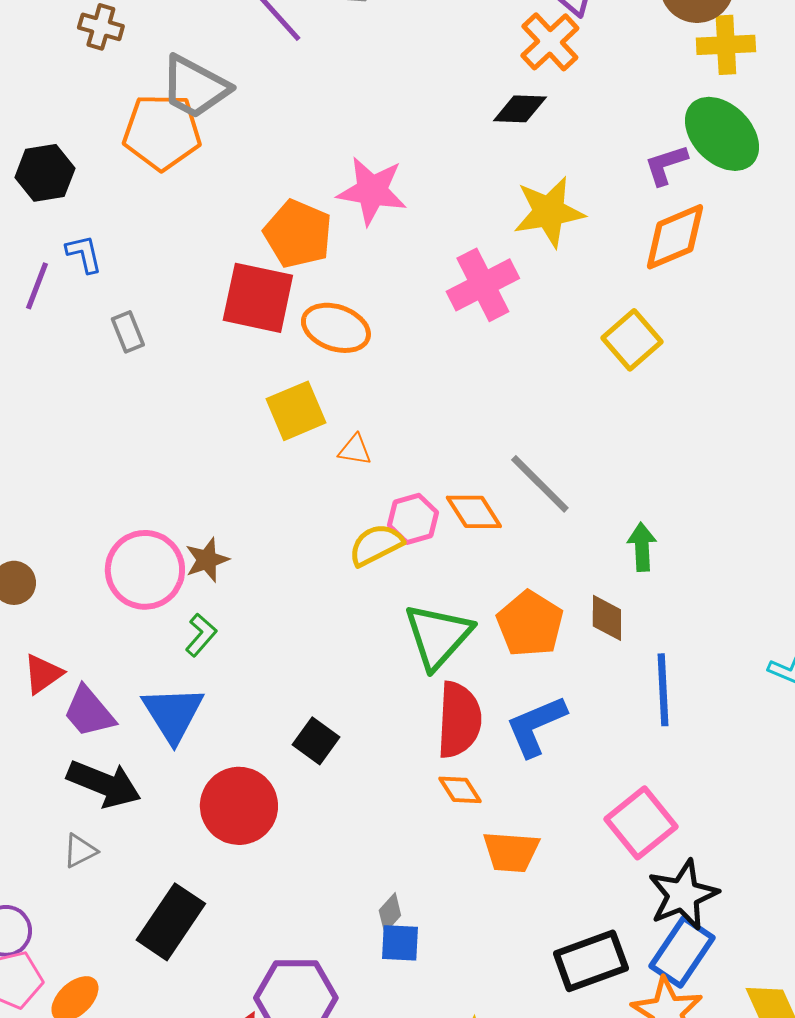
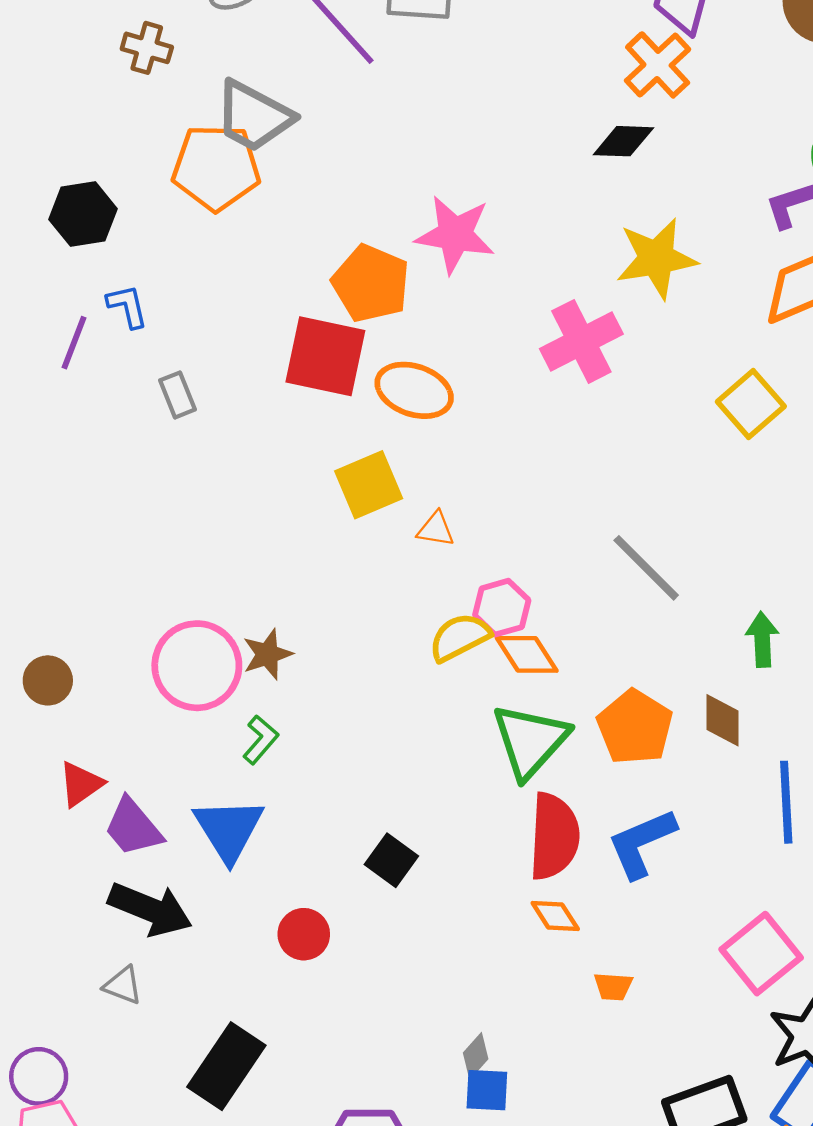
orange diamond: (474, 512) -> (527, 654), moved
red circle: (239, 806) -> (304, 934), size x0.6
gray triangle: (80, 851) -> (123, 985), turned 48
orange trapezoid: (511, 852) -> (613, 987), size x0.6

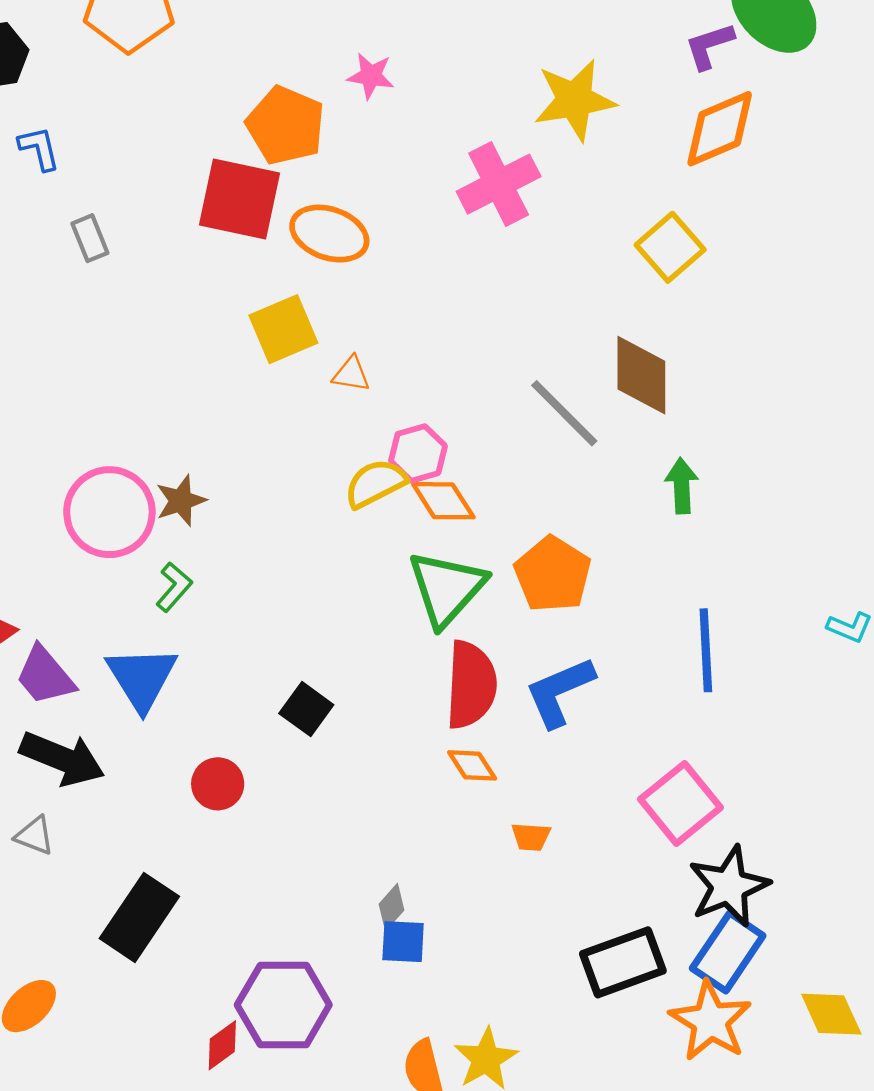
pink star: (455, 235) -> (371, 76), size x0.6
brown diamond: (722, 720) -> (641, 375), moved, size x1.5

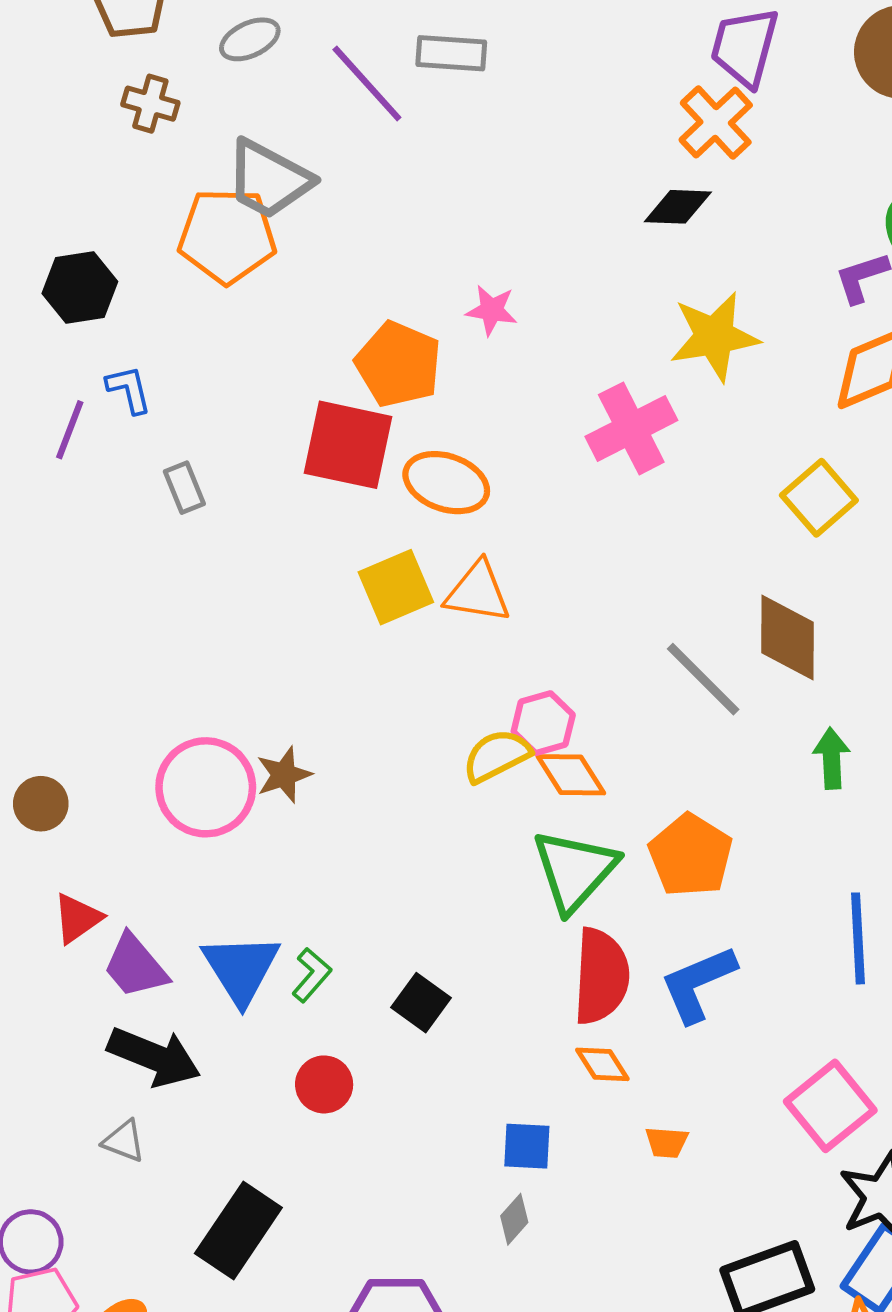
orange triangle: (351, 374) -> (478, 592), moved, size x1.6
green L-shape: (174, 587) -> (312, 975), moved
blue square: (403, 942) -> (527, 1146), moved

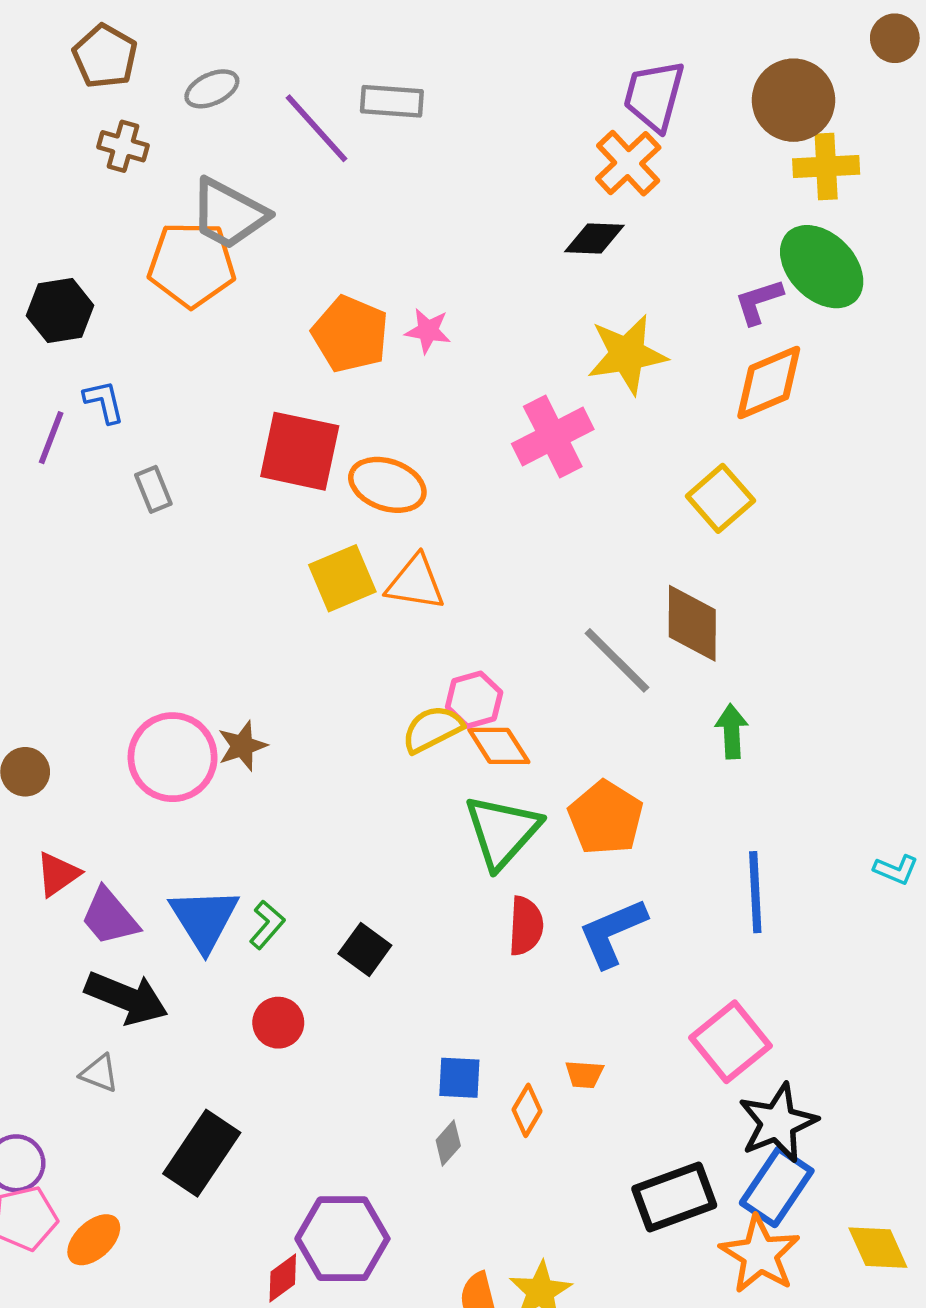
orange pentagon: (398, 364) -> (350, 334), moved
red semicircle: (601, 976) -> (526, 926), size x0.7
orange diamond: (602, 1064) -> (527, 1110), moved, turned 63

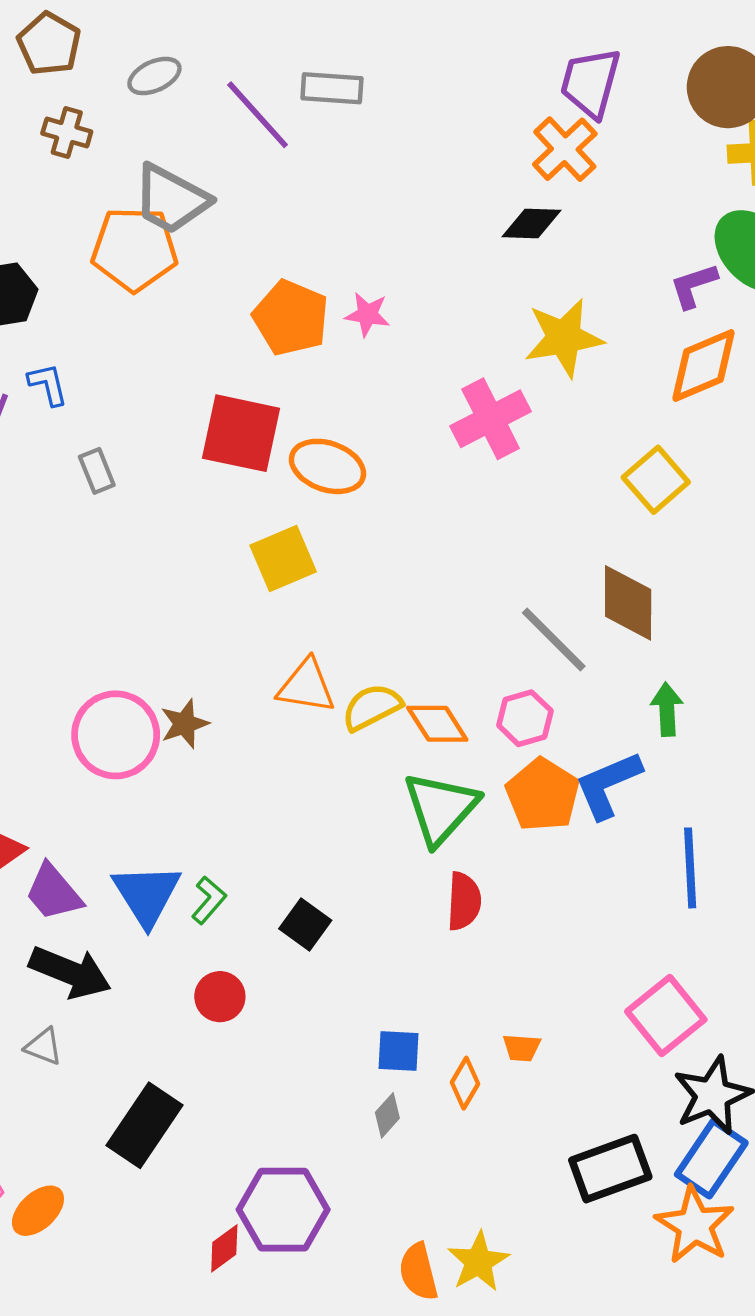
orange triangle: (416, 583) -> (306, 686), moved
pink hexagon: (474, 700) -> (525, 718), moved
blue L-shape: (612, 933) -> (608, 785), moved

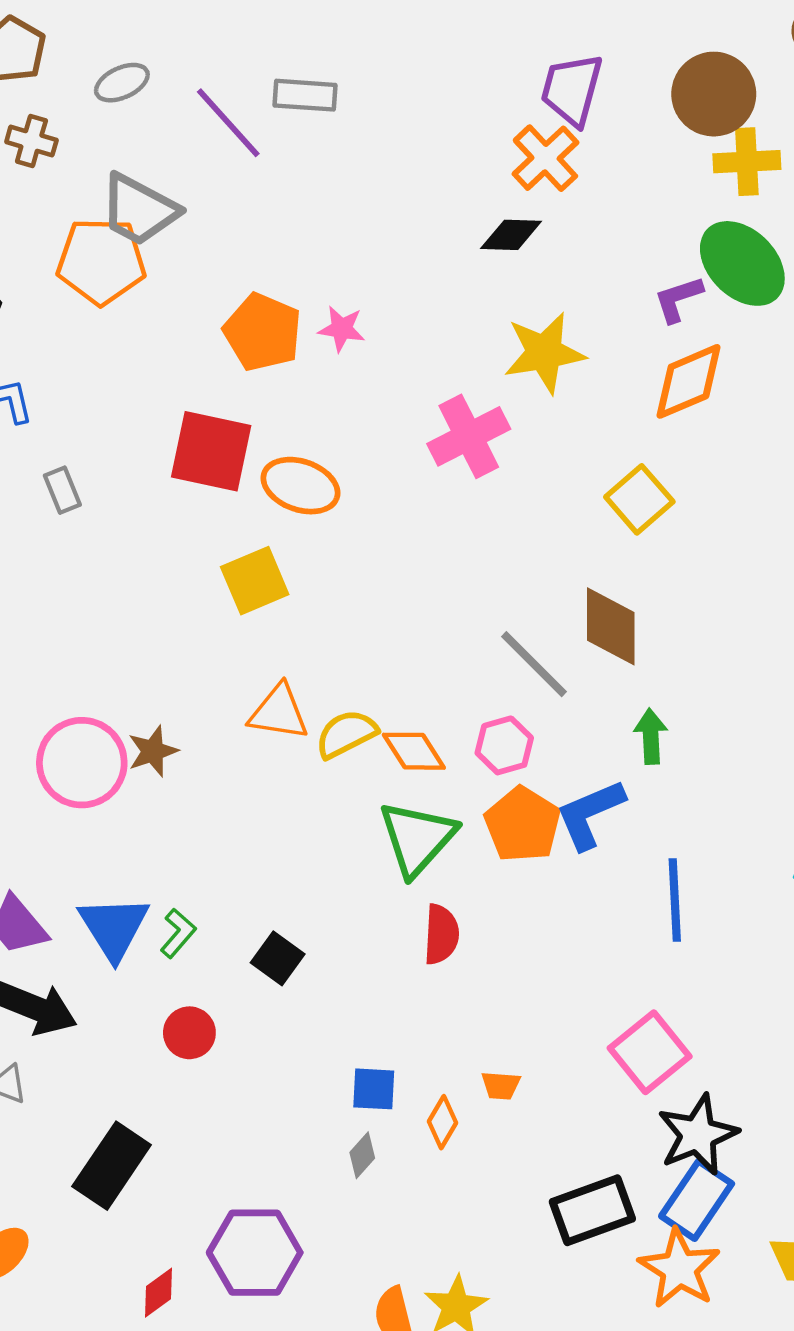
red diamond: (224, 1248) -> (159, 1293), moved

